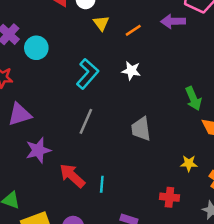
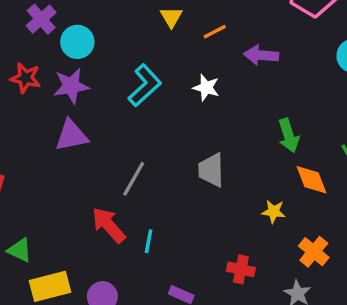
purple arrow: (173, 21) -> (261, 55), moved
purple triangle: (20, 114) -> (71, 136), moved
gray line: (86, 121) -> (134, 179), moved
purple star: (38, 150) -> (71, 86), moved
yellow star: (189, 163) -> (274, 212), moved

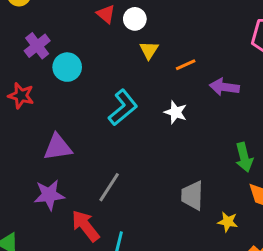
purple star: (71, 86) -> (49, 195), moved
gray trapezoid: (211, 170) -> (192, 195), moved

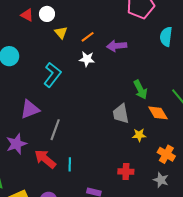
white star: (176, 112) -> (87, 59), moved
purple triangle: (58, 147) -> (30, 109), moved
gray trapezoid: (192, 195) -> (121, 114), moved

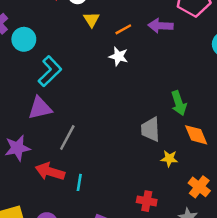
purple arrow: (117, 46) -> (161, 26), moved
cyan L-shape: (52, 75) -> (50, 71), moved
red arrow: (45, 159) -> (50, 172), turned -30

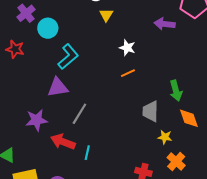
orange line: (123, 29) -> (128, 73), moved
orange cross: (199, 187) -> (176, 161), moved

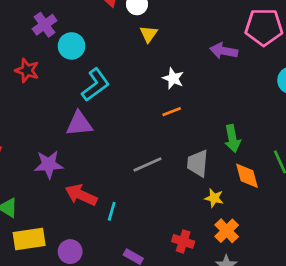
gray line: (79, 114) -> (147, 164), moved, turned 30

